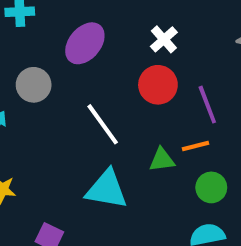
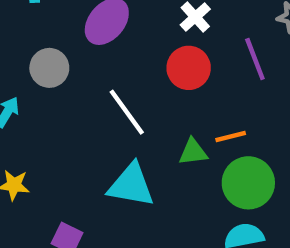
purple line: (207, 105) -> (255, 59), moved
green circle: (211, 187) -> (248, 183), size x1.5

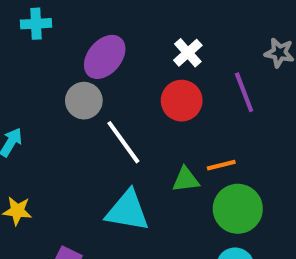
gray circle: (49, 68) -> (84, 101), moved

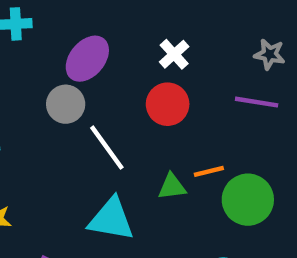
purple line: (244, 92) -> (257, 102), moved, turned -60
green circle: (238, 209) -> (248, 200), moved

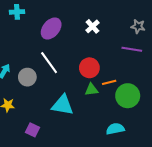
gray circle: (66, 104) -> (27, 77), moved
red circle: (168, 104) -> (89, 68), moved
white line: (107, 148) -> (49, 63), moved

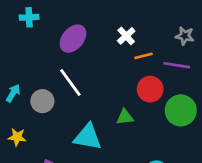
red circle: (89, 68) -> (150, 89), moved
orange line: (109, 82) -> (143, 56), moved
green circle: (128, 96) -> (181, 110), moved

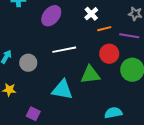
white line: (70, 82) -> (64, 50), moved, turned -65
green triangle: (125, 117) -> (90, 75), size x1.5

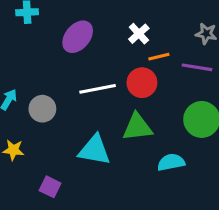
red circle: (109, 54) -> (142, 83), moved
cyan semicircle: (113, 113) -> (171, 162), moved

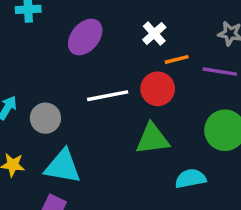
cyan triangle: (94, 150) -> (63, 167), moved

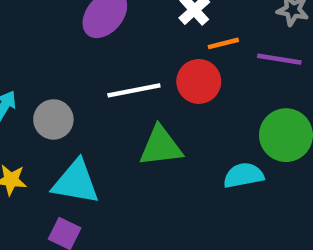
green triangle: (152, 139) -> (161, 146), moved
cyan semicircle: (190, 179) -> (243, 175), moved

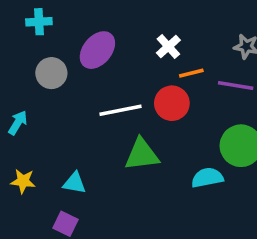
gray circle: (53, 119) -> (51, 73), moved
cyan triangle: (76, 182) -> (74, 183), size x0.6

